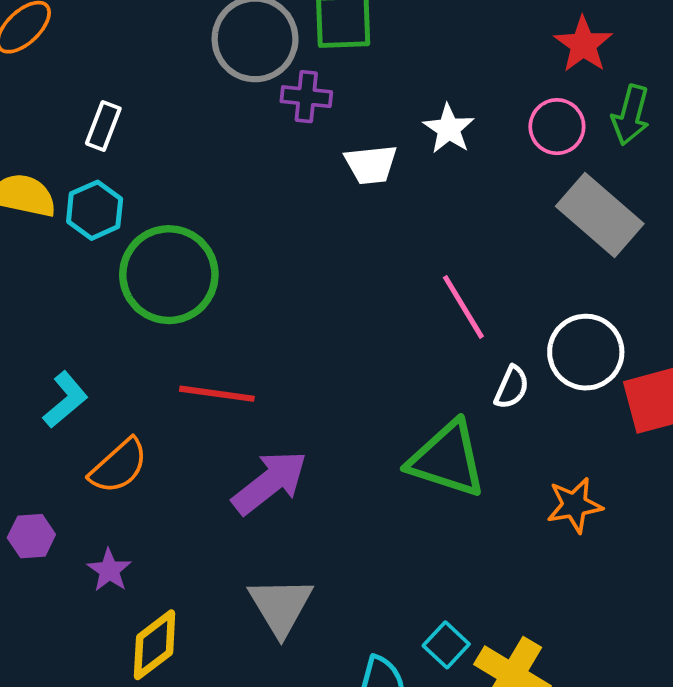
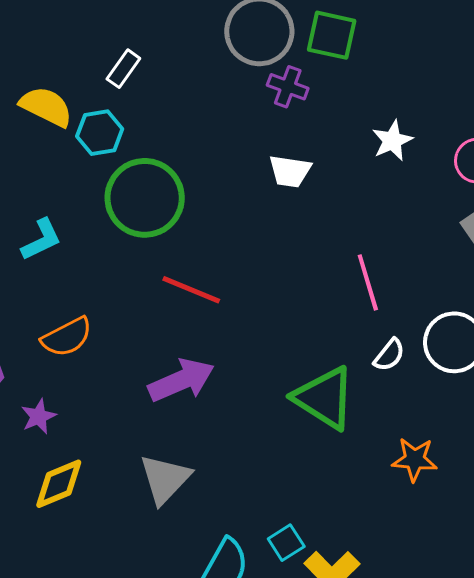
white trapezoid: (371, 164) -> (290, 171), moved
red line: (217, 394) -> (191, 290), moved
cyan L-shape: (65, 400) -> (41, 240), moved

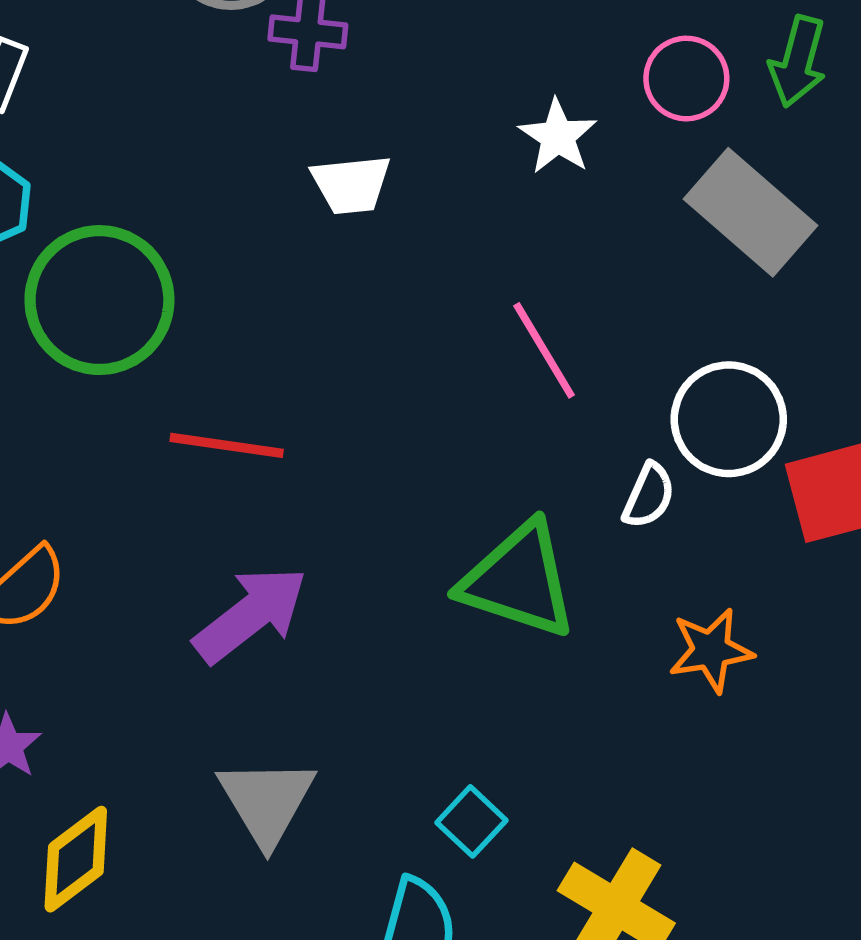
white star: (392, 141) -> (558, 137), moved
white semicircle: (389, 355) -> (649, 496), moved
cyan square: (286, 543) -> (472, 821), moved

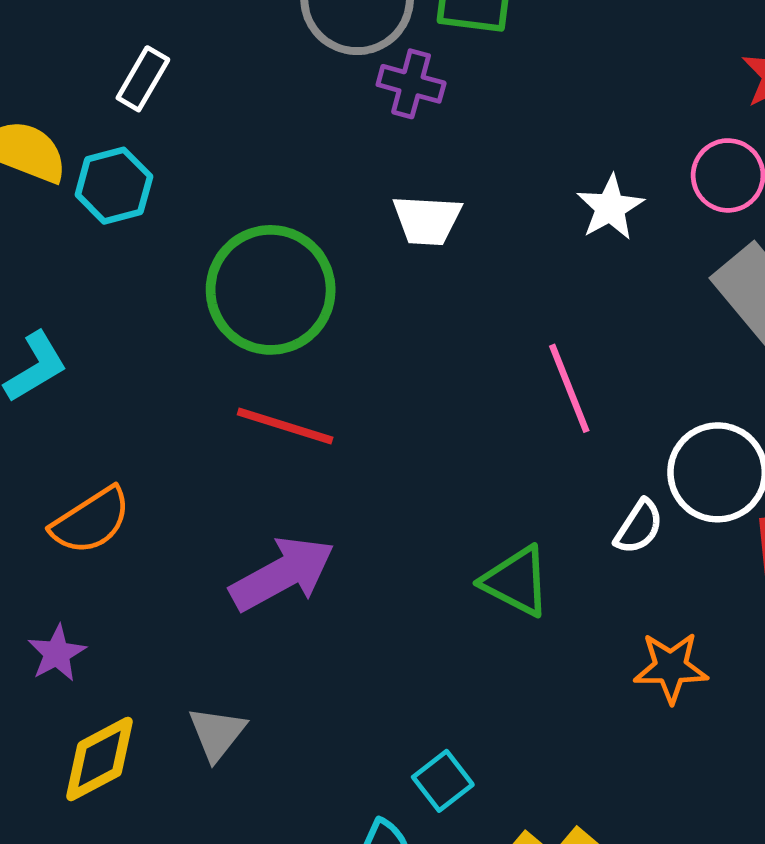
green circle: (99, 300) -> (271, 290), moved
green triangle: (519, 580) -> (516, 581), size x0.7
gray triangle: (267, 801) -> (217, 733), moved, size x0.7

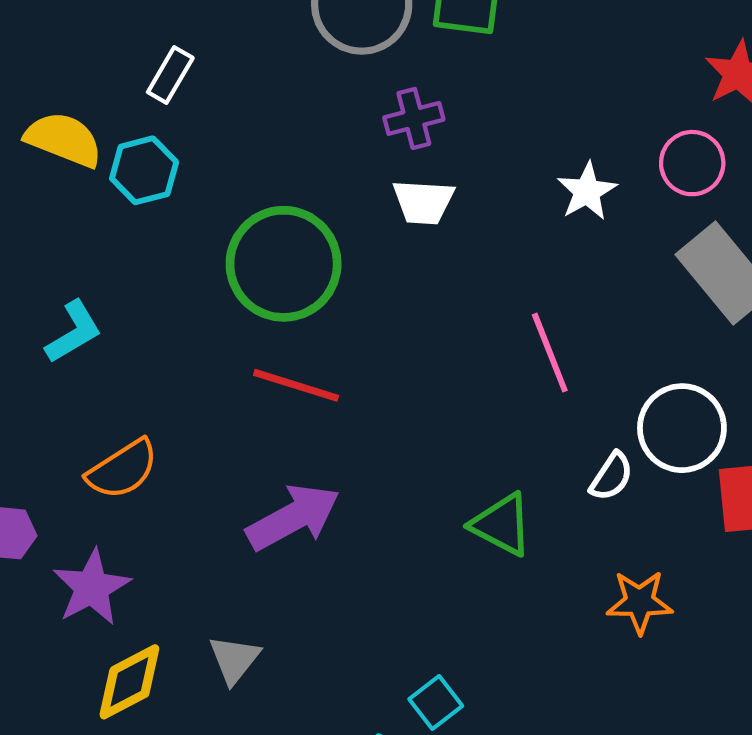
purple cross: (411, 84) -> (414, 118), moved, turned -30
purple star: (57, 653) -> (92, 587), size x1.5

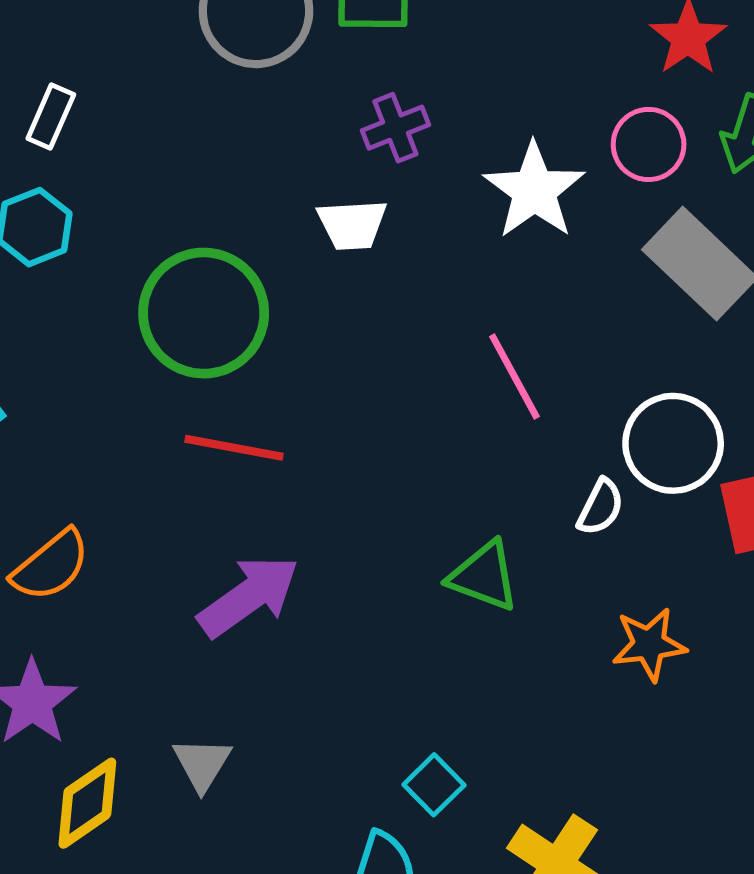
purple cross: (414, 118) -> (395, 128), moved
white star: (587, 191) -> (534, 190), size x1.5

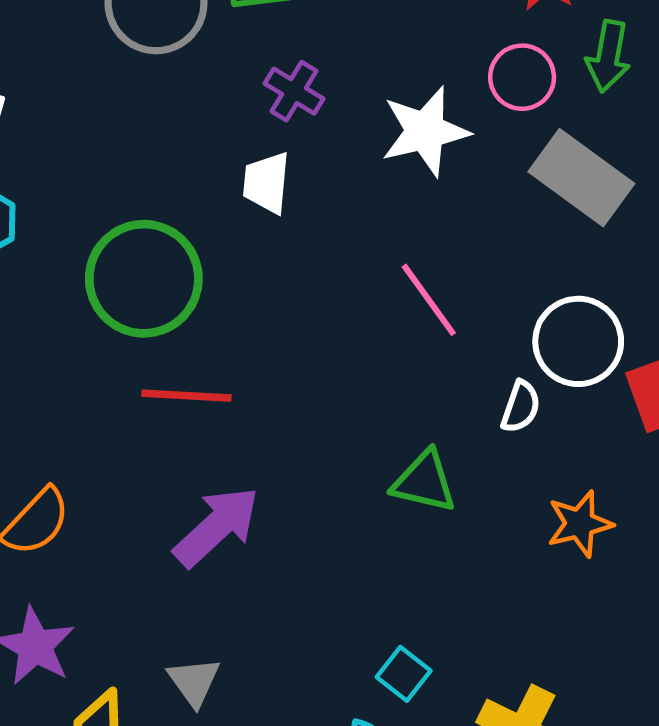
purple cross: (395, 128) -> (294, 91), turned -30
white star: (534, 190) -> (425, 131), turned 30
white trapezoid: (352, 225) -> (266, 183), turned 106

